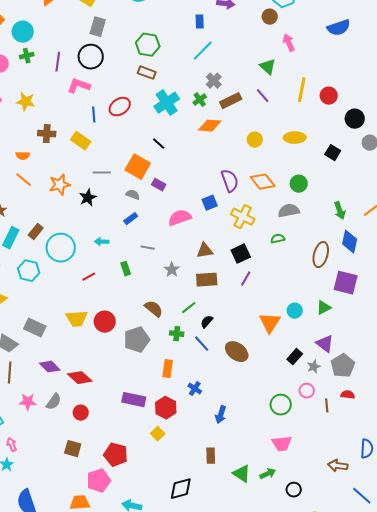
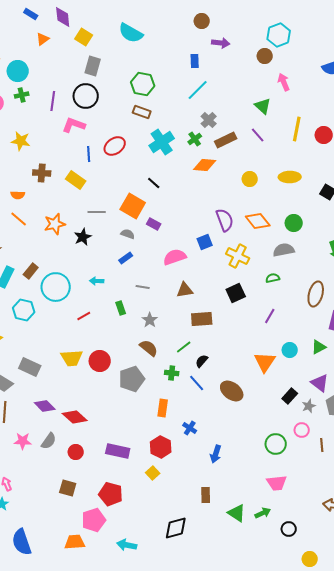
brown triangle: (205, 251) -> (185, 290), moved
gray star: (172, 270) -> (150, 320), moved
purple line: (246, 279) -> (270, 316), moved
purple rectangle: (134, 400) -> (118, 451), moved

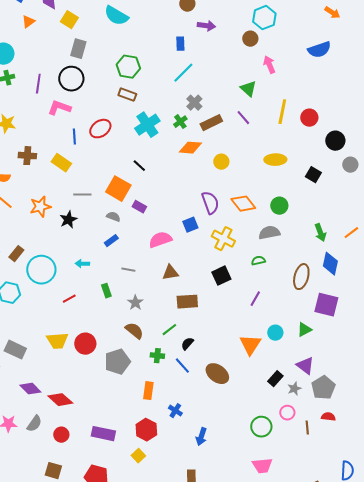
yellow circle: (250, 179) -> (221, 162), moved

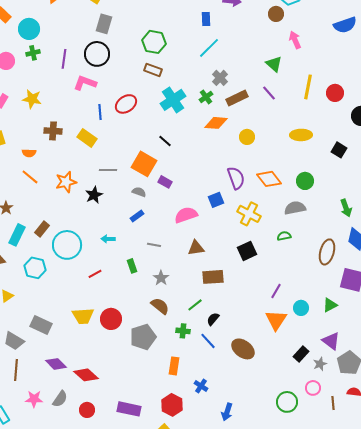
purple line: (255, 299) -> (276, 291), moved

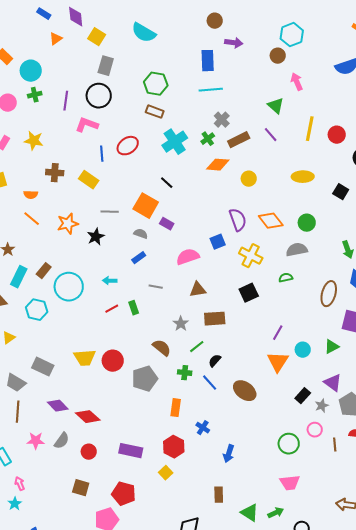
blue rectangle: (206, 19) -> (208, 61), size x1.5
cyan line: (209, 48) -> (211, 90), turned 40
red line: (95, 274) -> (112, 309), moved
gray star: (161, 278) -> (181, 324), moved

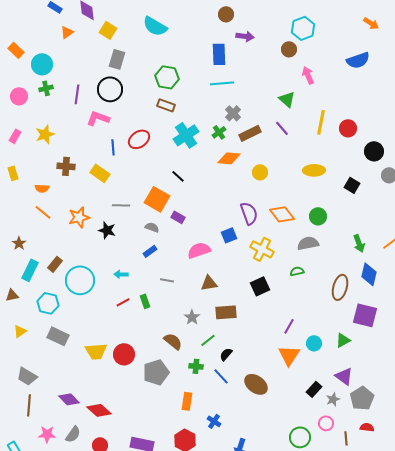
yellow star: (34, 141) -> (45, 134), turned -30
black star: (96, 237) -> (107, 230), turned -30
gray rectangle: (43, 367) -> (58, 336), moved

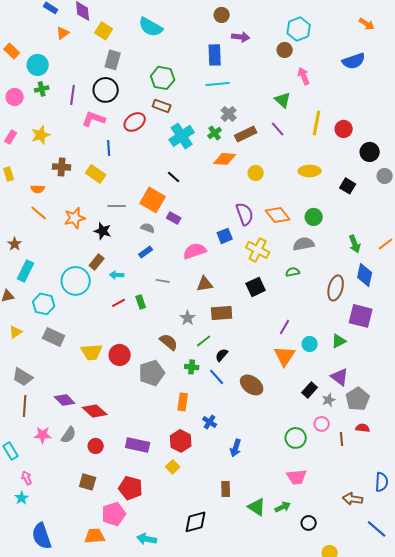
red ellipse: (139, 139) -> (135, 122), moved
brown rectangle: (55, 264) -> (97, 262), moved

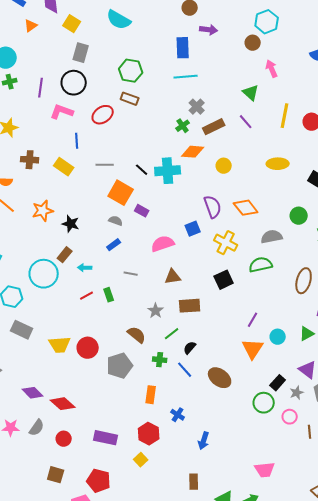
cyan cross: (182, 136) -> (168, 171), moved, turned 30
gray line: (117, 206) -> (105, 165), moved
green circle: (314, 217) -> (299, 216), moved
green semicircle: (293, 272) -> (261, 265), size x1.6
green circle: (296, 438) -> (264, 403), moved

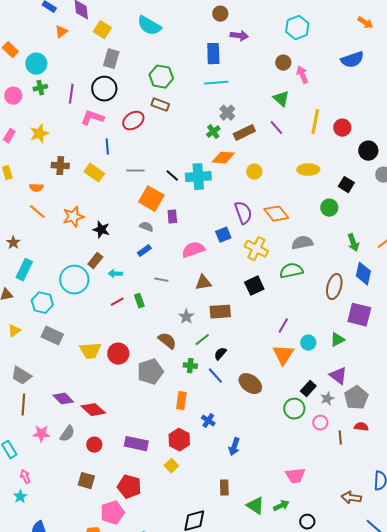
brown circle: (253, 43) -> (283, 63), moved
purple rectangle: (142, 211) -> (172, 217), turned 56
green circle: (299, 216) -> (329, 208), moved

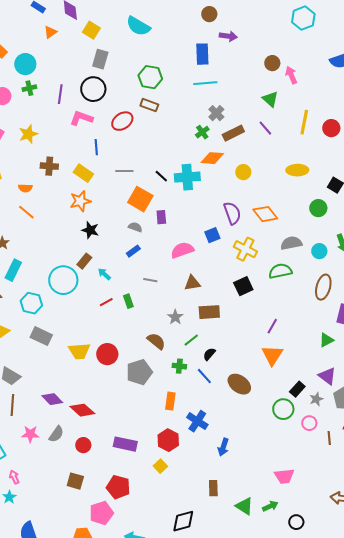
cyan hexagon: (297, 28) -> (303, 18), moved
orange star: (73, 217) -> (80, 201), moved
cyan arrow: (115, 274) -> (104, 274), turned 40
cyan circle: (308, 343) -> (319, 251), moved
blue cross: (208, 421) -> (197, 421), size x1.5

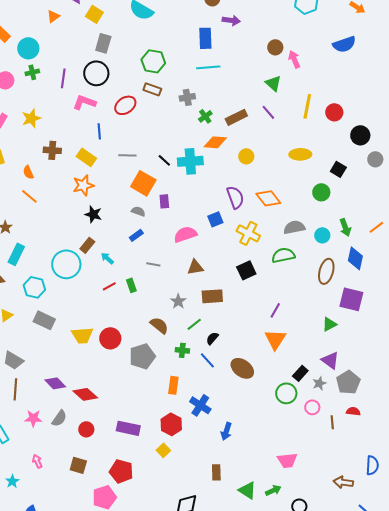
gray cross: (216, 113) -> (187, 97), moved, turned 35
orange semicircle: (25, 188) -> (28, 172), turned 64
pink arrow: (14, 477) -> (37, 461), moved

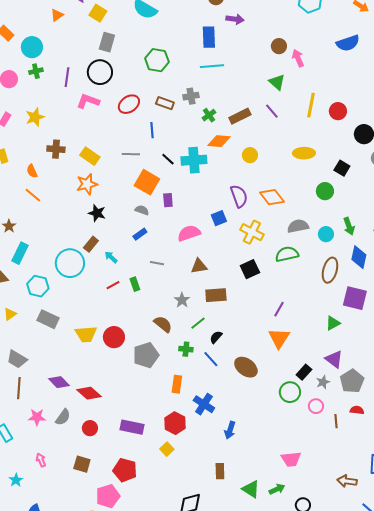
brown rectangle: (152, 89) -> (165, 103), moved
blue line: (99, 131) -> (152, 130), moved

